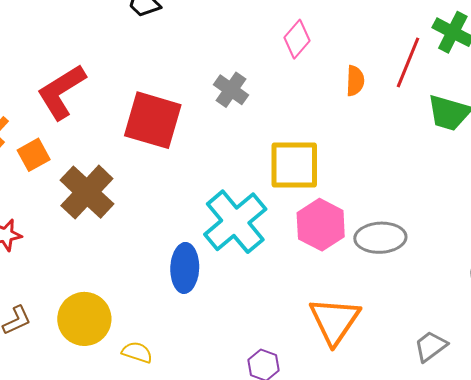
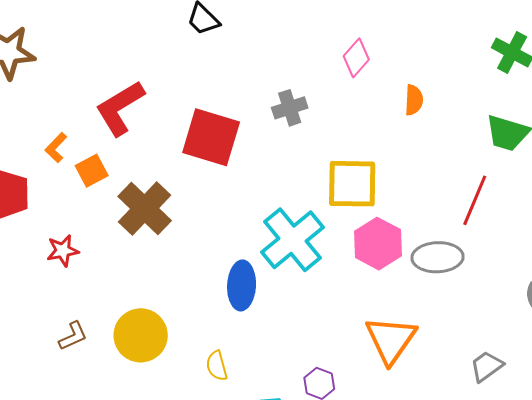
red line: (408, 62) -> (475, 200), moved
gray cross: (231, 90) -> (290, 108), turned 36
yellow semicircle: (137, 352) -> (217, 366), moved, turned -124

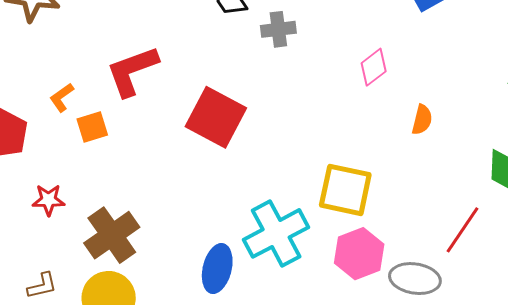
gray cross: (290, 108) -> (278, 29), moved
brown cross: (145, 209) -> (112, 235), moved

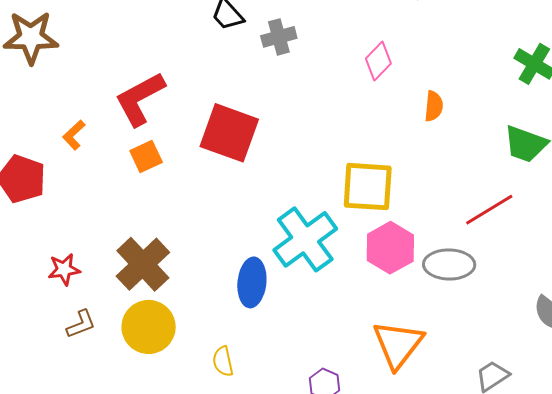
orange square: (92, 127) -> (146, 156), moved
red star: (48, 200) -> (64, 269), moved
red line: (462, 230) -> (489, 210), turned 33

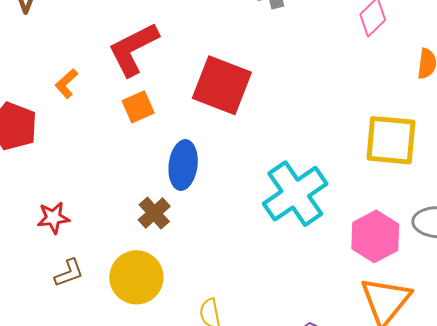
yellow square: (368, 187) -> (391, 140), moved
pink hexagon: (390, 248) -> (375, 236), moved
brown cross: (143, 264) -> (154, 213), moved, size x0.6
blue ellipse: (252, 282) -> (183, 165), moved

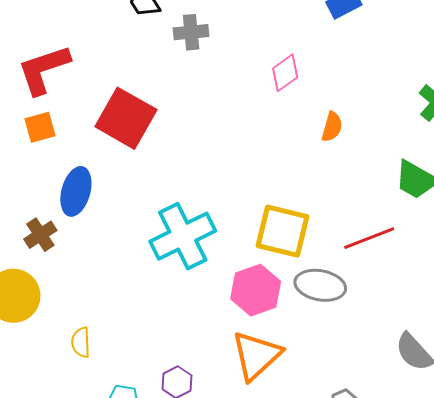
yellow square: (391, 140) -> (282, 231), moved

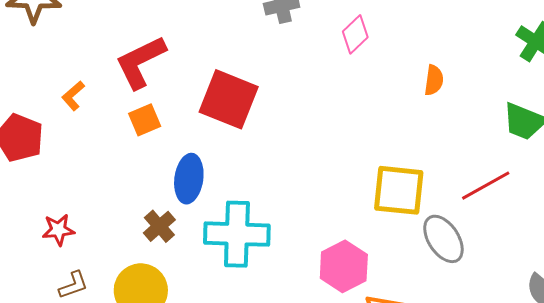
pink diamond: (285, 73) -> (355, 34), moved
cyan cross: (183, 236) -> (237, 234), moved, turned 36
gray ellipse: (320, 285) -> (443, 239), turned 54
pink hexagon: (256, 290) -> (344, 266), moved

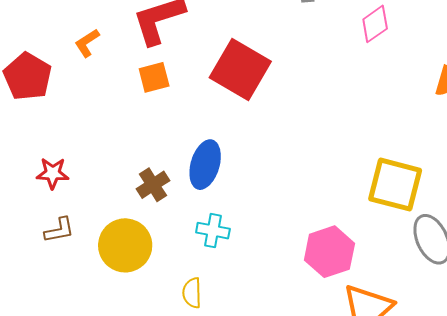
blue ellipse: (189, 179) -> (205, 165), moved
cyan cross: (237, 234) -> (213, 231), moved, size x0.5

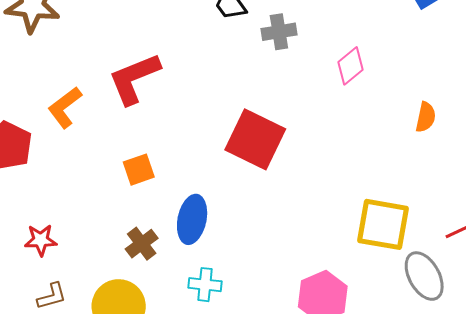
orange L-shape: (87, 43) -> (65, 107), size x1.4
red square: (240, 69) -> (255, 139), moved
orange square: (154, 77) -> (139, 170), moved

